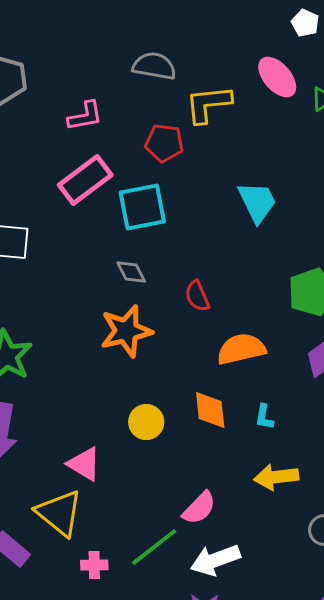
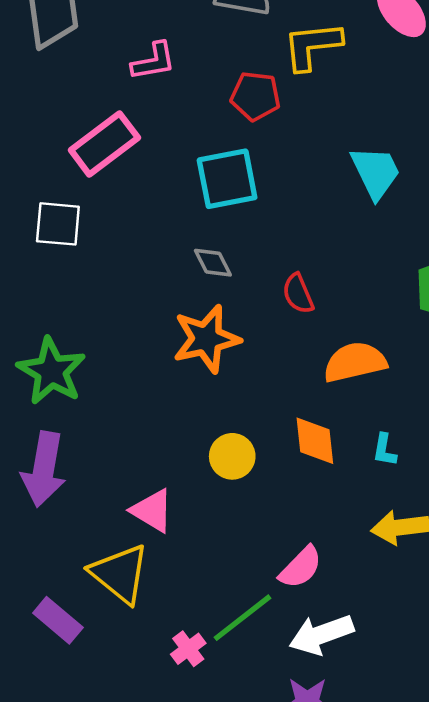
pink rectangle: (85, 180) -> (104, 144), moved
pink cross: (94, 565) -> (188, 649), moved, turned -36

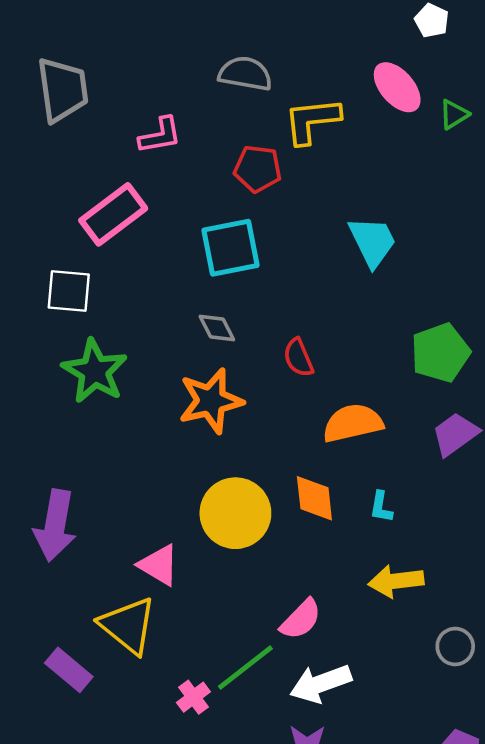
green star: (51, 371) -> (95, 371), moved
yellow circle: (232, 456) -> (235, 513), size x1.6

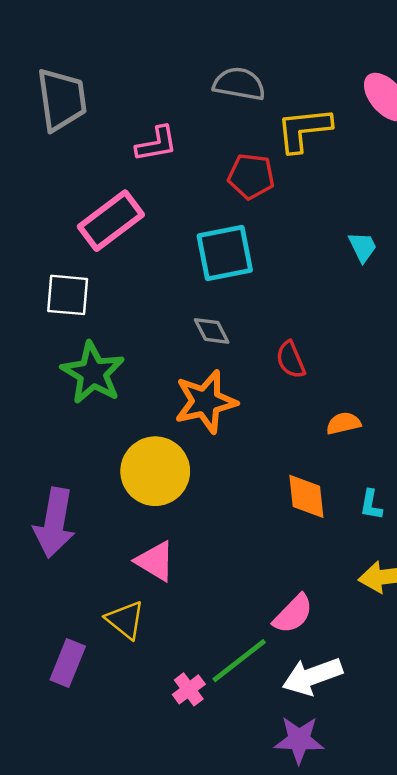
cyan trapezoid: (372, 242) -> (363, 247), size x0.6
orange semicircle: (353, 423) -> (343, 423), size x0.6
yellow circle: (235, 513) -> (155, 471), moved
yellow triangle: (128, 626) -> (125, 620), size x0.7
purple rectangle: (69, 670) -> (68, 663), turned 72

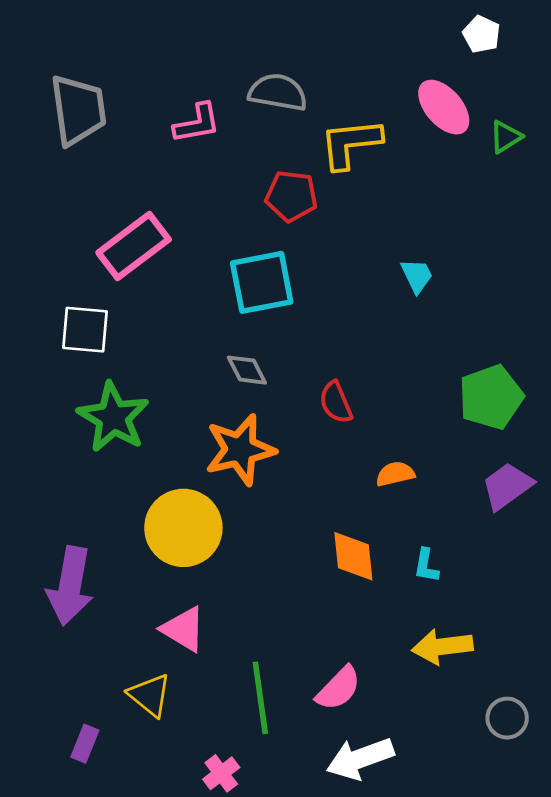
pink L-shape: (156, 144) -> (197, 123), moved
green line: (239, 661) -> (260, 698), moved, turned -60
purple rectangle: (68, 663) -> (85, 744), size x0.7

